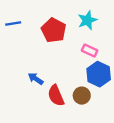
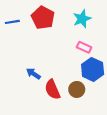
red pentagon: (54, 30) -> (43, 18), moved

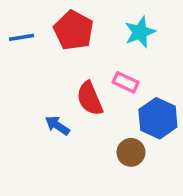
pink rectangle: (84, 47) -> (126, 82), moved
red semicircle: (52, 89) -> (90, 98), moved

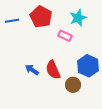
pink rectangle: (126, 82) -> (65, 36), moved
red semicircle: (90, 98) -> (53, 70), moved

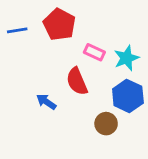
cyan star: (78, 18) -> (126, 58), moved
red semicircle: (53, 70) -> (77, 81), moved

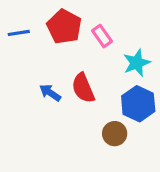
pink rectangle: (94, 52) -> (102, 36), moved, turned 30
blue arrow: (46, 102) -> (50, 93), moved

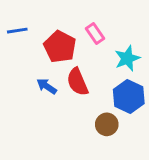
red pentagon: (64, 27) -> (60, 47), moved

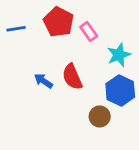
red pentagon: (60, 47) -> (59, 22), moved

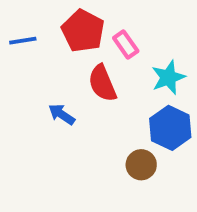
red semicircle: (72, 77) -> (102, 83), moved

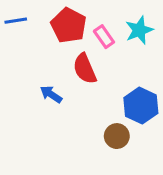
blue line: (23, 41) -> (16, 21), moved
cyan star: (168, 77) -> (139, 30), moved

